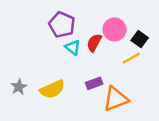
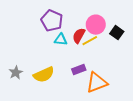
cyan triangle: (73, 47) -> (61, 40), turned -32
yellow line: (131, 58) -> (90, 41), moved

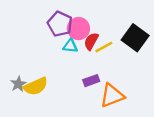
pink circle: (96, 25) -> (78, 29), moved
black square: (117, 33) -> (135, 38), size x1.6
yellow semicircle: (44, 75) -> (36, 86), moved

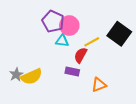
red semicircle: (91, 41) -> (81, 55), moved
purple rectangle: (91, 81) -> (72, 71), moved, turned 32
orange triangle: (112, 96) -> (99, 85), size x0.7

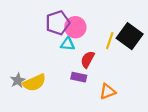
purple pentagon: (53, 21) -> (58, 23), turned 30
yellow line: (92, 42) -> (110, 41), moved, turned -42

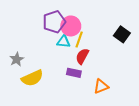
black square: (130, 36) -> (122, 34), size x0.7
yellow line: (110, 41) -> (79, 40), moved
gray star: (18, 80) -> (17, 59), moved

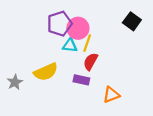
black square: (122, 34) -> (132, 21), moved
gray star: (17, 59) -> (15, 82), moved
yellow semicircle: (32, 78) -> (46, 72), moved

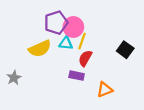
black square: (132, 21) -> (125, 50), moved
yellow semicircle: (46, 72) -> (40, 49), moved

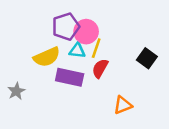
purple rectangle: (77, 76) -> (70, 77), moved, size x1.5

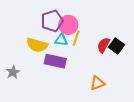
yellow semicircle: (47, 57) -> (37, 45), turned 40
red semicircle: (100, 68) -> (103, 45), moved

